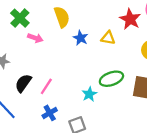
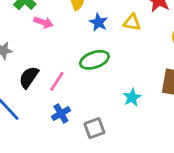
green ellipse: (111, 79) -> (94, 60), moved
cyan star: (89, 94) -> (132, 97), moved

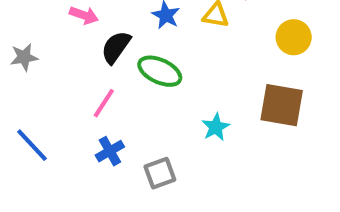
green ellipse: (94, 60) -> (160, 71), turned 44
black semicircle: (29, 77) -> (116, 47), moved

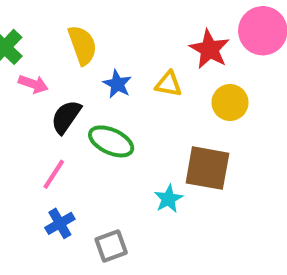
yellow circle: (294, 37) -> (230, 102), moved
brown square: (282, 105) -> (207, 168), moved

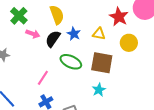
black semicircle: (66, 117) -> (53, 39), moved
brown square: (207, 168) -> (102, 63), moved

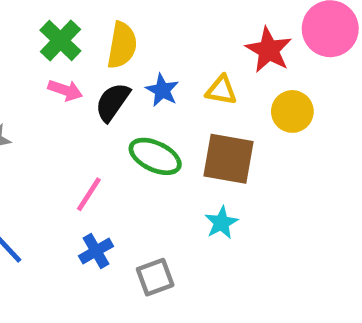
yellow semicircle: (57, 15) -> (122, 45), turned 30
green cross: (19, 16) -> (60, 41), moved

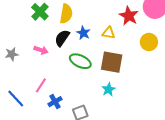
pink arrow: (65, 90) -> (41, 50), moved
yellow circle: (292, 111) -> (149, 42), moved
pink line: (89, 194) -> (41, 85), moved

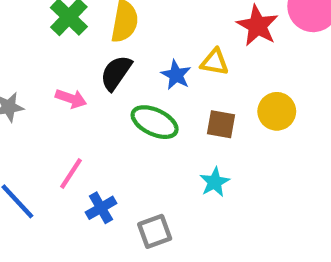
blue star: (83, 33) -> (176, 75), moved
yellow circle: (149, 42) -> (277, 111), moved
brown square: (112, 62) -> (221, 124), size x0.6

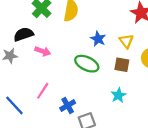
yellow triangle: (215, 62) -> (126, 41), moved, turned 42
black semicircle: (116, 73) -> (24, 34), moved, turned 36
blue cross: (101, 208) -> (68, 105), moved

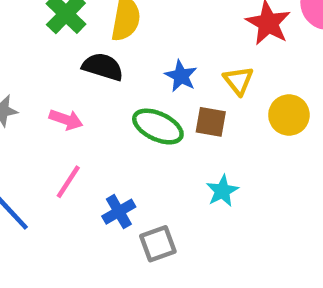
black semicircle: (24, 34) -> (103, 67), moved, turned 36
pink arrow: (43, 51) -> (66, 120), moved
brown square: (122, 65) -> (211, 122), moved

